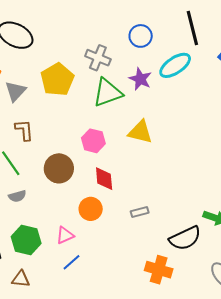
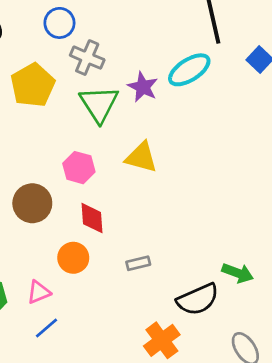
blue circle: (141, 36) -> (59, 23), moved
green triangle: (108, 93) -> (99, 104), turned -44
orange cross: (159, 270) -> (162, 340), turned 36

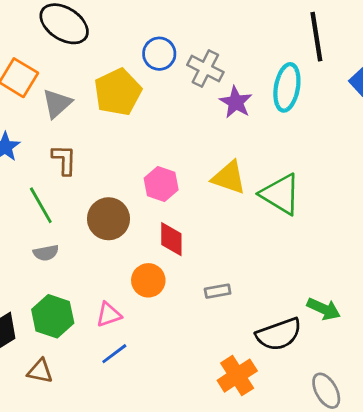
blue circle: (59, 23) -> (159, 54), moved
gray cross: (87, 58) -> (205, 69), moved
cyan ellipse: (189, 70) -> (287, 87), turned -51
green triangle: (99, 104) -> (281, 194), moved, turned -30

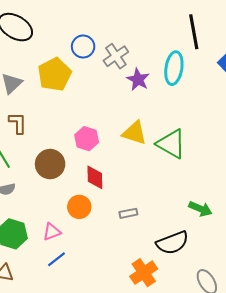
gray cross: (205, 69) -> (116, 56), turned 30
green arrow: (324, 309) -> (200, 209), moved

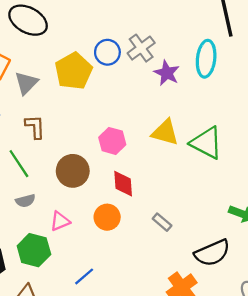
blue circle: (83, 47) -> (107, 52), moved
gray rectangle: (128, 213) -> (162, 222), turned 54
pink triangle: (52, 232) -> (60, 221), moved

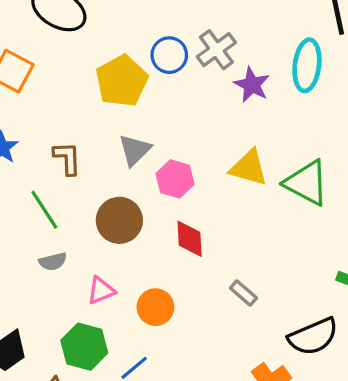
gray triangle: (26, 83) -> (135, 150), moved
orange circle: (107, 217) -> (155, 307), moved
green hexagon: (34, 250) -> (84, 347), moved

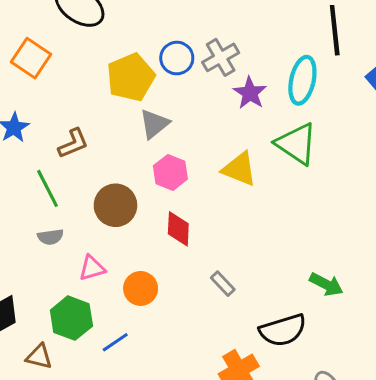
gray triangle: (135, 150) -> (154, 124), moved
brown L-shape: (67, 158) -> (73, 143), turned 64
green triangle: (306, 183) -> (296, 144), moved

